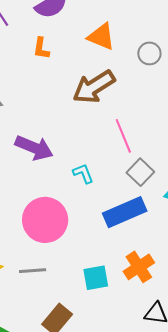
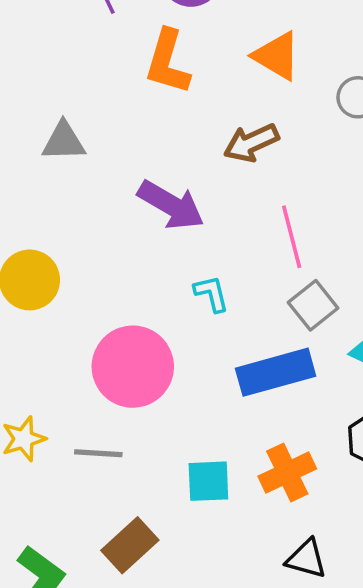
orange L-shape: (41, 48) -> (168, 62), size x1.6
brown arrow: (94, 87) -> (251, 143), size x0.7
purple arrow: (34, 148) -> (171, 205), moved

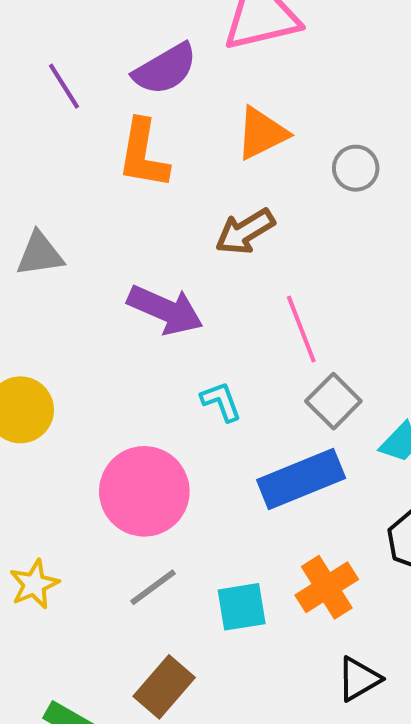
orange triangle: (277, 56) -> (262, 133), turned -50
gray line: (98, 453) -> (153, 587), moved, turned -33
black triangle: (306, 559) -> (359, 679), turned -39

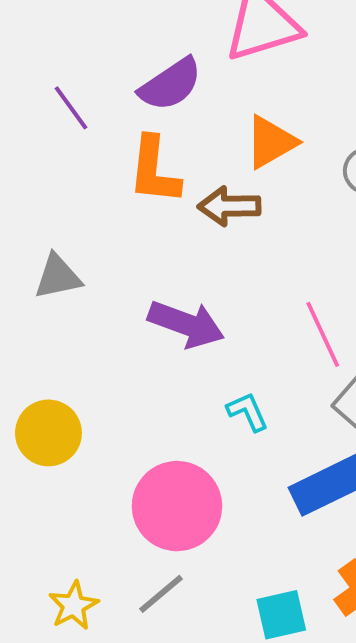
brown arrow: (245, 232) -> (229, 206), moved, turned 34
gray line: (153, 587) -> (161, 594), moved

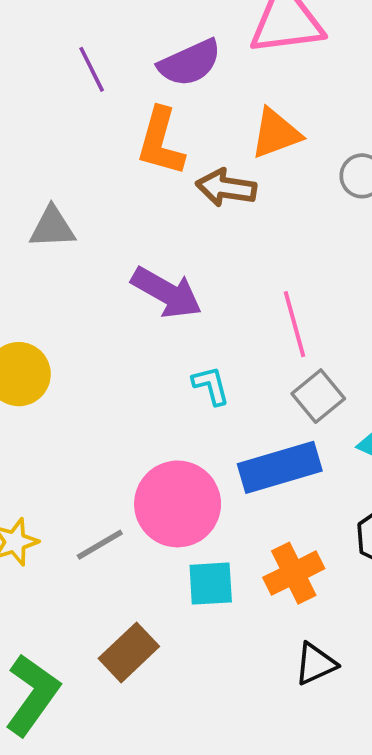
pink circle: (177, 506) -> (178, 504), moved

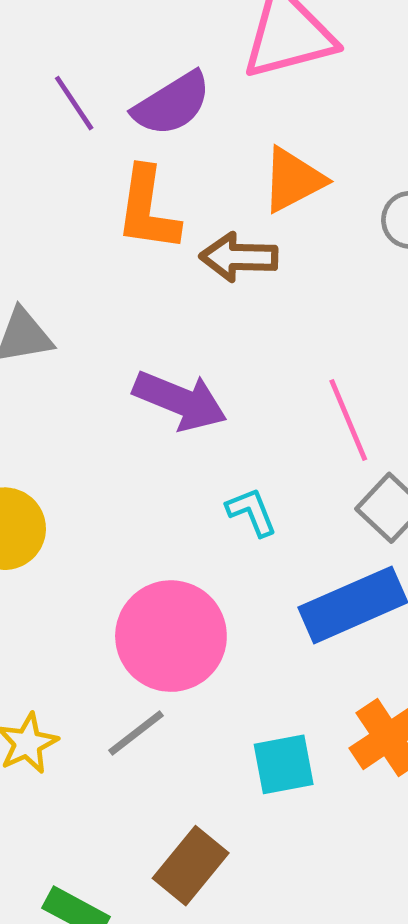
purple line: (92, 69) -> (74, 103), moved
pink circle: (178, 504) -> (171, 636), moved

